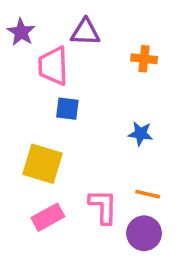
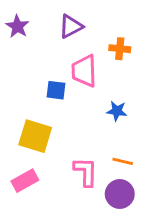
purple triangle: (85, 32) -> (71, 26), turned -30
pink trapezoid: (53, 66) -> (84, 71), moved
pink rectangle: (48, 217) -> (25, 181), moved

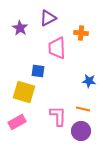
purple star: (17, 26) -> (20, 28), moved
blue square: (56, 90) -> (38, 71), moved
blue star: (117, 111) -> (89, 81), moved

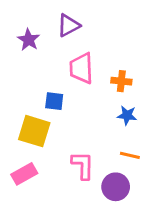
orange cross: (81, 33) -> (121, 81), moved
orange line: (83, 109) -> (130, 155), moved

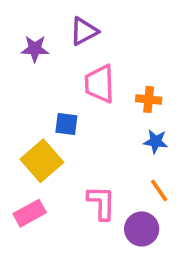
purple star: (29, 40) -> (35, 49), turned -30
yellow square: (34, 131) -> (42, 161), turned 32
orange line: (130, 155) -> (159, 190), turned 42

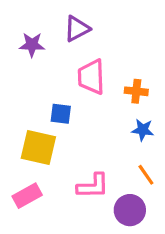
yellow square: (42, 161) -> (38, 147), turned -36
pink L-shape: (101, 203) -> (93, 186), turned 88

